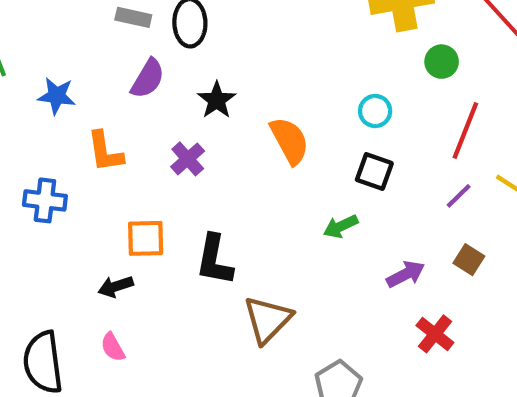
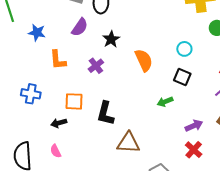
blue cross: (45, 200) -> (31, 94), moved
brown triangle: (268, 320) -> (128, 143), turned 45
red cross: (435, 334) -> (194, 150), moved

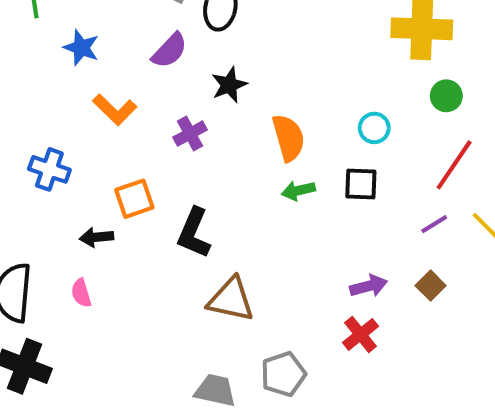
orange L-shape: (58, 60) -> (115, 110), turned -50
black square: (182, 77) -> (361, 184), turned -30
orange square: (74, 101) -> (134, 199), turned -30
green arrow: (165, 102) -> (298, 191), moved

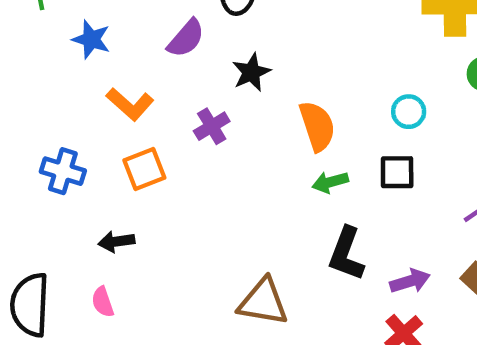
orange square: (134, 199) -> (144, 169), moved
black L-shape: (194, 233) -> (346, 254), moved

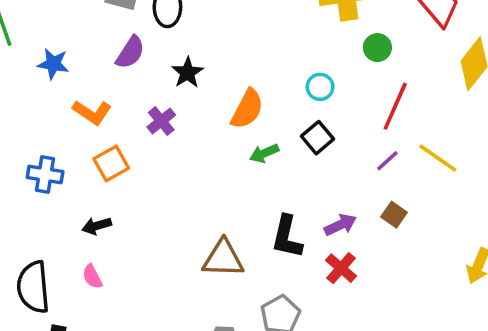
orange semicircle: (317, 126) -> (247, 109), turned 54
black square: (397, 172) -> (317, 138), turned -32
black L-shape: (346, 254) -> (287, 237), moved

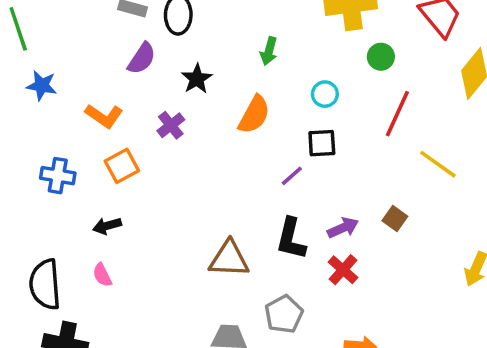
blue star: (53, 64) -> (42, 85), moved
black square: (317, 138) -> (322, 143), turned 36
green arrow: (264, 153) -> (269, 51), moved, turned -52
purple line: (387, 161) -> (292, 176), moved

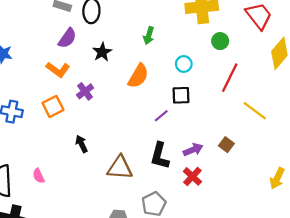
orange L-shape: (104, 116) -> (58, 70), moved
purple cross: (171, 125) -> (85, 91), moved
black arrow: (107, 226) -> (81, 144), moved, turned 78

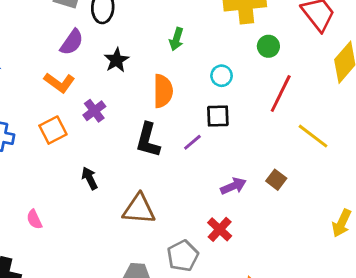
orange semicircle: (138, 76) -> (163, 91), turned -30
black L-shape: (160, 156) -> (148, 140), moved
red cross: (192, 176) -> (220, 229), moved

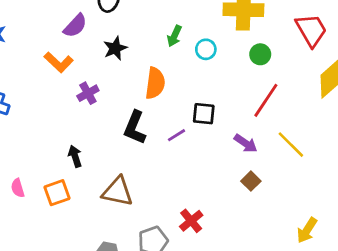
cyan circle: (222, 76) -> (206, 49), moved
orange square: (53, 130) -> (57, 193), moved
purple arrow: (233, 186) -> (246, 143), moved, turned 50

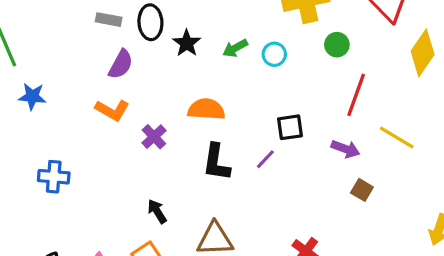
green arrow: (174, 36) -> (235, 48), turned 50
black star: (115, 48) -> (187, 43), moved
orange semicircle: (155, 83) -> (206, 109), moved, turned -80

